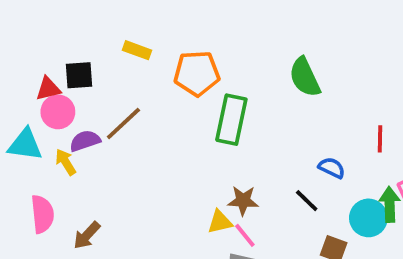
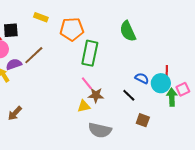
red line: (380, 139) -> (167, 72), moved
cyan circle: (368, 218) -> (161, 83), moved
pink line: (245, 235) -> (87, 83), moved

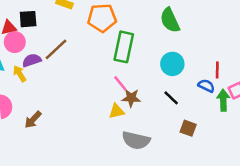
blue semicircle: (142, 78) -> (206, 86), moved
cyan circle: (161, 83) -> (172, 64), moved

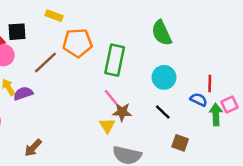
orange pentagon: (102, 18) -> (78, 43), moved
purple semicircle: (32, 60) -> (23, 93), moved
yellow triangle: (117, 111) -> (107, 126), turned -49
brown arrow: (33, 120) -> (33, 148), moved

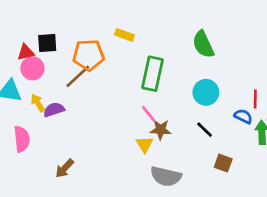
yellow rectangle: (54, 16) -> (125, 35), moved
orange pentagon: (78, 43) -> (88, 55), moved

